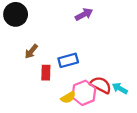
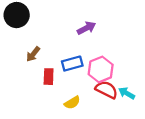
purple arrow: (84, 14) -> (86, 28), moved
pink hexagon: (84, 93) -> (101, 69), moved

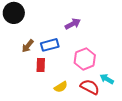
blue rectangle: (72, 64) -> (50, 45), moved
red semicircle: (107, 90) -> (90, 87), moved

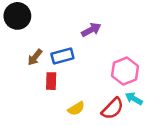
pink hexagon: (85, 59) -> (125, 71), moved
red semicircle: (90, 87) -> (112, 109), turned 108

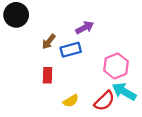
blue rectangle: (62, 56) -> (71, 50), moved
brown arrow: (35, 57) -> (49, 42), moved
cyan arrow: (134, 99) -> (124, 92), size x1.5

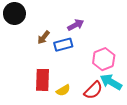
red rectangle: (47, 75) -> (42, 80), moved, size x1.5

